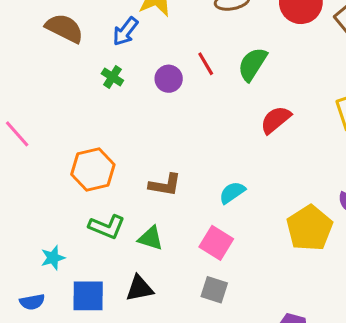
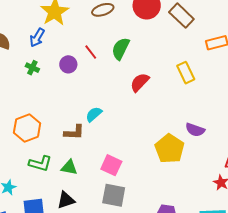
cyan semicircle: (232, 193) -> (94, 114), moved
gray square: (214, 290) -> (114, 195), size x1.4

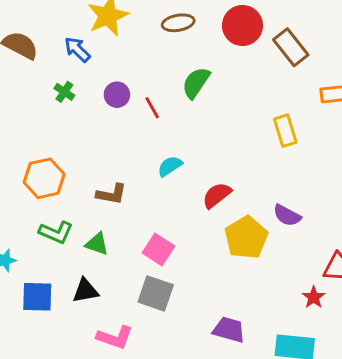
blue arrow: (37, 38) -> (77, 49), turned 96
red line: (91, 52) -> (152, 108), moved
red semicircle: (140, 82) -> (217, 195), moved
cyan semicircle: (94, 114) -> (170, 166), moved

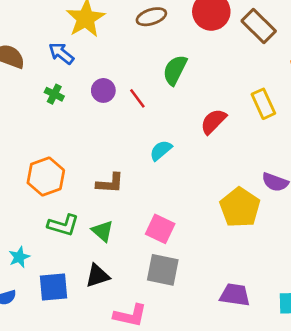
red semicircle: (217, 195) -> (213, 121), moved
green triangle: (97, 244) -> (103, 231), turned 30

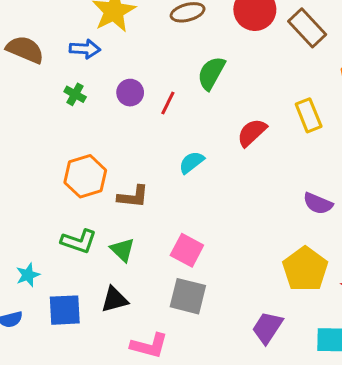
blue arrow: (61, 53) -> (85, 49), turned 144
red line: (137, 98) -> (168, 103), turned 60
orange hexagon: (46, 177) -> (85, 176), moved
yellow pentagon: (240, 207) -> (305, 269), moved
purple trapezoid: (235, 295) -> (267, 328), turned -68

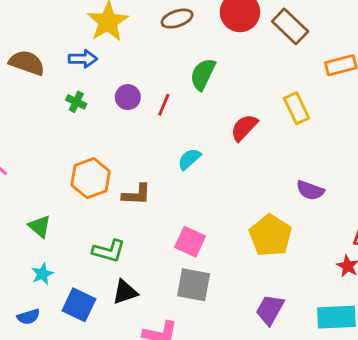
green L-shape: (79, 241) -> (109, 251), moved
green triangle: (122, 250) -> (40, 226), moved
yellow pentagon: (305, 269) -> (270, 235), moved
blue square: (65, 310) -> (79, 305), turned 32

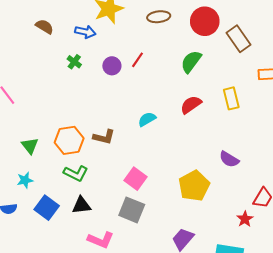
brown semicircle: (27, 63) -> (45, 27), size x0.7
green semicircle: (203, 74) -> (191, 62), moved
red line: (164, 105) -> (137, 60), moved
orange hexagon: (91, 178) -> (69, 140), moved

